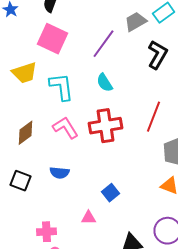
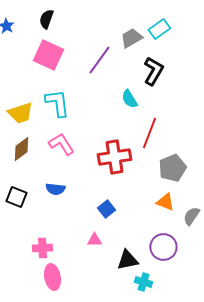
yellow trapezoid: (25, 73) -> (20, 113), moved
cyan semicircle: (105, 83) -> (129, 99), moved
red cross: (106, 126) -> (114, 157), moved
pink triangle: (89, 218) -> (94, 240), moved

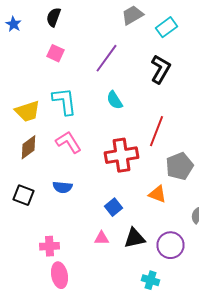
gray trapezoid: (131, 38) -> (132, 15), moved
pink square: (48, 55) -> (56, 53), size x0.6
cyan semicircle: (129, 99) -> (114, 100), moved
orange triangle: (165, 202) -> (158, 194), moved
black triangle: (127, 260) -> (134, 238), moved

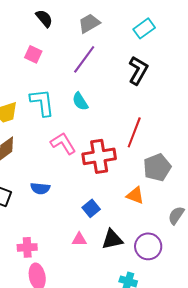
gray trapezoid: (132, 15) -> (89, 23), moved
black semicircle: (54, 17) -> (44, 18), moved, turned 120
cyan semicircle: (114, 100) -> (80, 101), moved
pink L-shape: (68, 142) -> (63, 143), moved

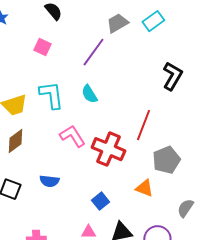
gray trapezoid: (89, 23) -> (117, 23), moved
black L-shape: (138, 70) -> (172, 76), moved
red cross: (99, 156) -> (108, 149), turned 32

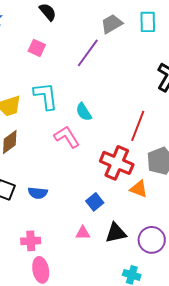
cyan rectangle: (153, 21) -> (148, 22), turned -55
cyan semicircle: (89, 94) -> (84, 112), moved
red cross: (108, 149) -> (117, 163), moved
blue semicircle: (49, 181) -> (38, 193), moved

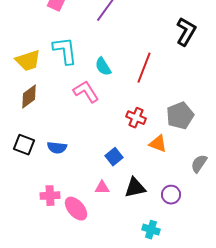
red line: (138, 126) -> (144, 68), moved
red cross: (117, 163) -> (136, 118), size x0.6
purple circle: (152, 240) -> (171, 195), size x0.7
pink ellipse: (41, 270) -> (76, 209), moved, turned -30

